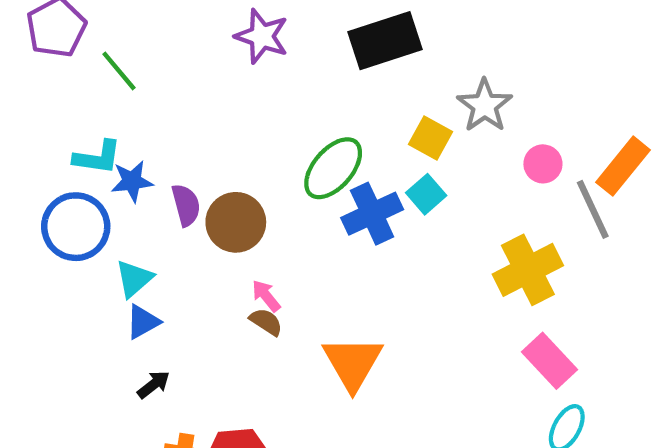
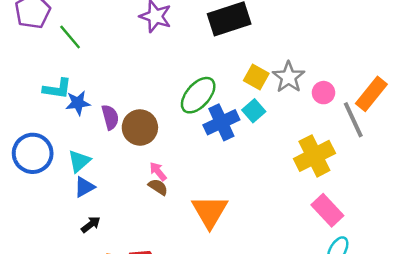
gray star: (485, 105) -> (289, 77), moved
blue circle: (76, 227) -> (33, 153), moved

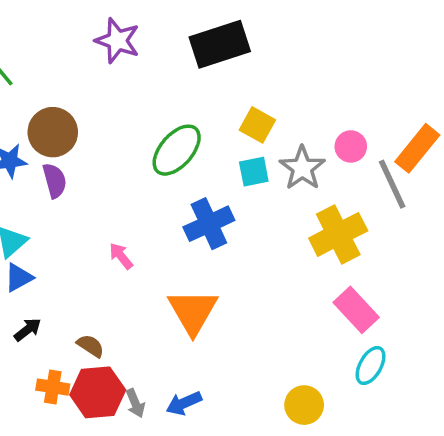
gray star: (289, 77) -> (302, 168), moved
cyan square: (254, 111) -> (254, 172), turned 30
blue cross: (221, 122) -> (209, 224), moved
brown circle: (140, 127) -> (53, 132), moved
brown semicircle: (158, 187) -> (90, 346), moved

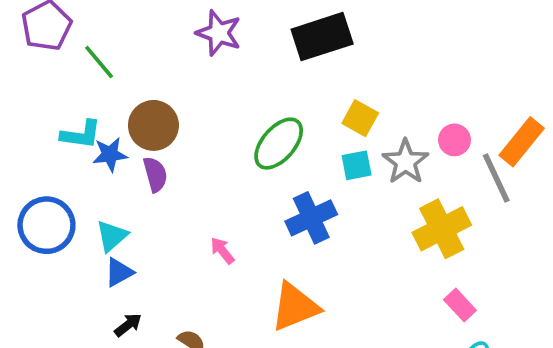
pink rectangle: (356, 310) -> (460, 305), size x0.7
orange triangle: (193, 312) -> (295, 307), turned 38

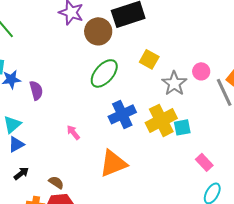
brown circle: (153, 125) -> (98, 31), moved
cyan square: (357, 165) -> (182, 127), moved
yellow cross: (442, 229) -> (161, 120), moved

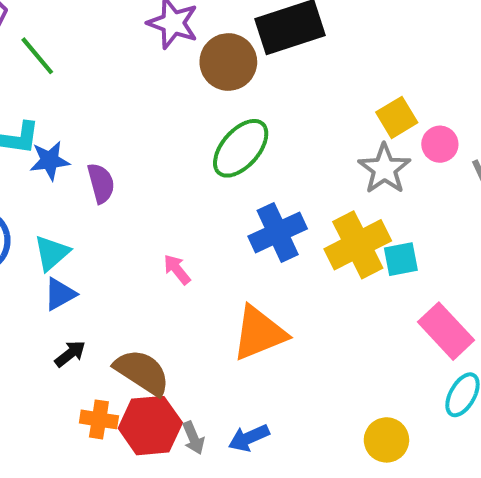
yellow square: (149, 59) -> (397, 117), moved, turned 30
pink rectangle: (204, 162) -> (446, 331), size x1.5
brown semicircle: (56, 182) -> (142, 372), size x1.8

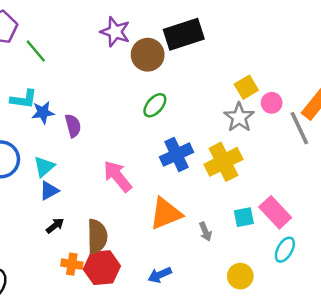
green ellipse: (241, 148) -> (155, 105), size x0.7
cyan square: (401, 259) -> (244, 217), moved
pink arrow: (177, 269) -> (118, 176), size x1.8
brown semicircle: (142, 372) -> (97, 236), turned 56
gray arrow: (193, 438) -> (205, 232), moved

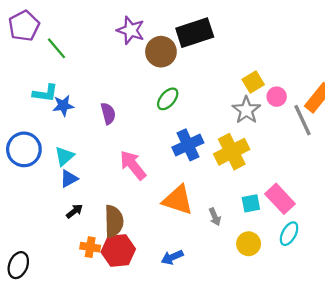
purple semicircle: (73, 126) -> (108, 113), moved
orange triangle: (166, 214) -> (178, 200), turned 40
yellow circle: (240, 276) -> (249, 244), moved

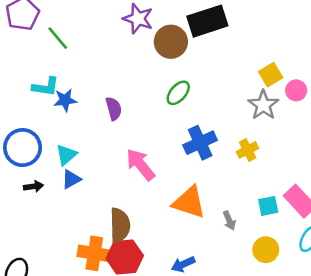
yellow cross: (232, 152) -> (248, 150), size x0.6
black arrow: (74, 211) -> (33, 186), moved, turned 30
orange cross: (90, 247) -> (94, 253), size x1.5

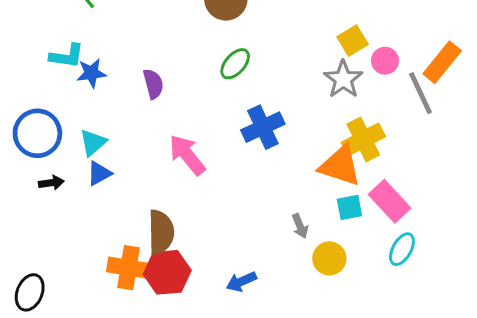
yellow cross: (248, 150) -> (363, 139), moved, size x1.5
orange triangle: (189, 202) -> (340, 166), moved
yellow circle: (266, 250) -> (329, 258), moved

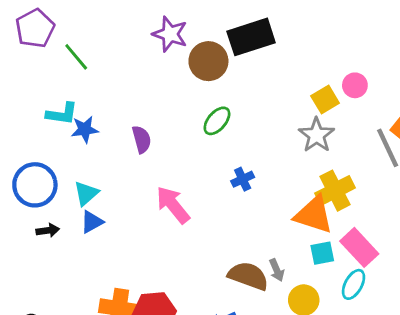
pink circle: (385, 61) -> (355, 85), moved
blue cross: (263, 127) -> (243, 179), size x0.6
brown semicircle: (161, 232) -> (248, 276), moved, turned -69
cyan ellipse: (402, 249) -> (354, 284), moved

